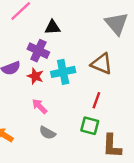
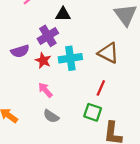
purple cross: (38, 51) -> (48, 36), turned 30

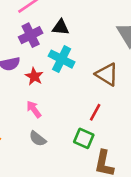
purple cross: (48, 36) -> (31, 35), moved
cyan cross: (70, 58) -> (62, 59), moved, turned 30

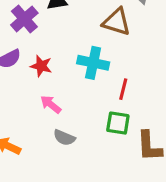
cyan cross: (62, 59) -> (93, 63), moved
brown triangle: (107, 74) -> (117, 22), moved

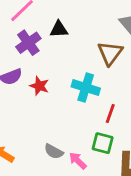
brown triangle: (117, 22) -> (110, 53), turned 44
pink arrow: (51, 104) -> (78, 161), moved

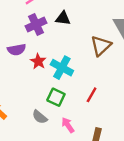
cyan cross: (86, 87) -> (62, 68), moved
green square: (103, 143) -> (56, 97), moved
pink arrow: (78, 161) -> (68, 125), moved

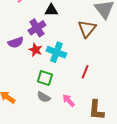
purple cross: (36, 25) -> (37, 28), moved
green square: (56, 97) -> (45, 78), moved

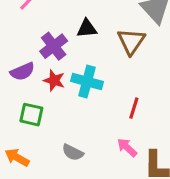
black triangle: (51, 10) -> (87, 29), moved
green square: (45, 78) -> (31, 115), moved
pink arrow: (69, 100) -> (127, 147), moved

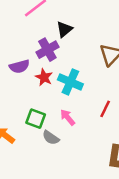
black triangle: (87, 29) -> (64, 29), moved, turned -42
green square: (31, 115) -> (36, 119), moved
pink arrow: (127, 147) -> (68, 117), moved

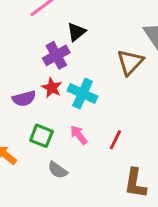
purple semicircle: (19, 66) -> (24, 99), moved
red line: (105, 109) -> (115, 140), moved
gray semicircle: (51, 138) -> (58, 170), moved

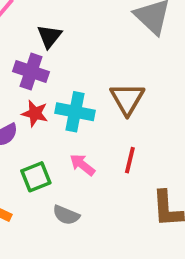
purple cross: (56, 55) -> (31, 72), turned -30
brown triangle: (130, 62) -> (127, 99), moved
green square: (41, 136) -> (36, 177), turned -30

